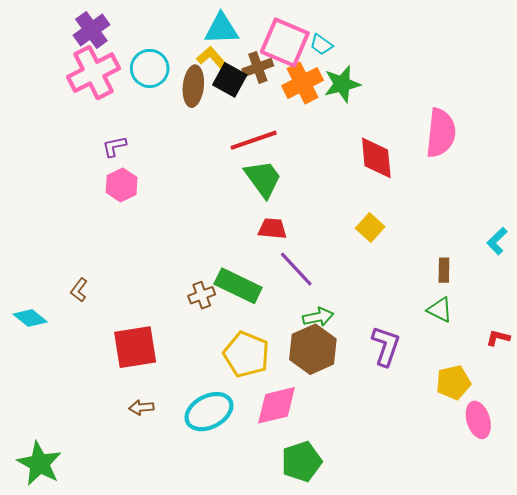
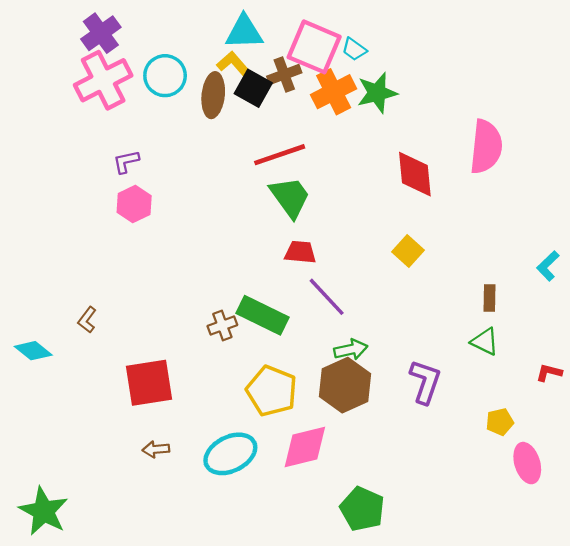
yellow pentagon: (453, 382) -> (500, 422), size x0.7
green pentagon: (301, 462) -> (362, 509), moved, turned -30

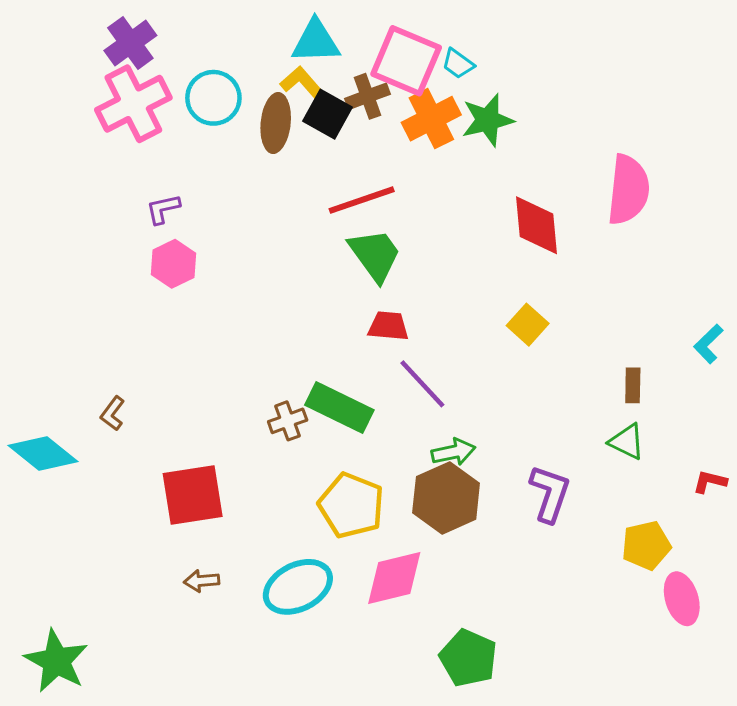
cyan diamond: (33, 351) -> (43, 453), size x1.4
yellow pentagon: (500, 422) -> (646, 545), size x1.4

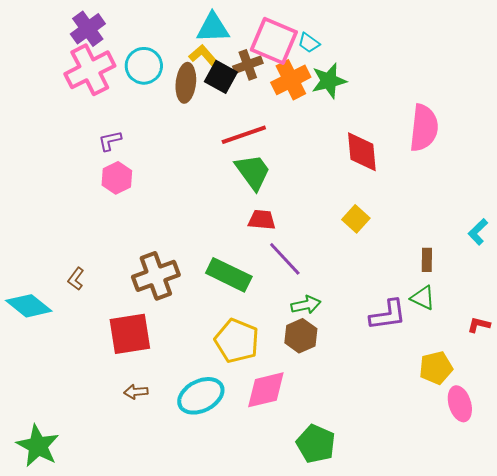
brown cross: (288, 421) -> (156, 276), moved, size x1.8
purple L-shape: (550, 494) -> (388, 315), moved, turned 63
brown hexagon: (446, 498) -> (301, 336), size x0.7

